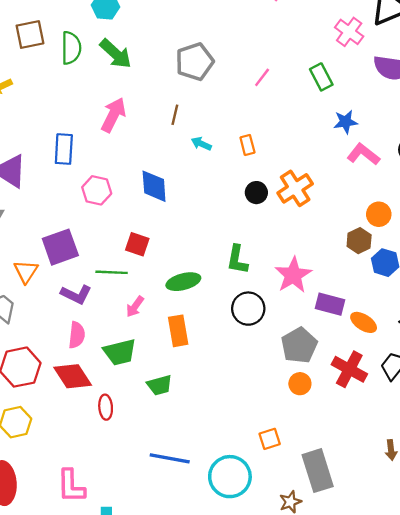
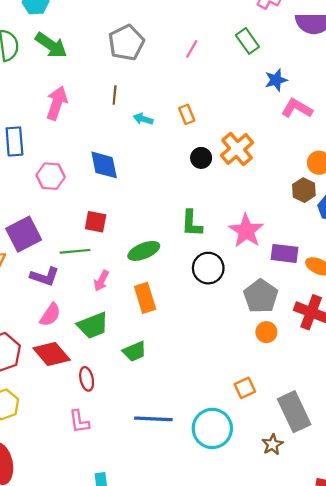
pink semicircle: (77, 335) -> (50, 315), turned 35
pink L-shape: (71, 486) -> (79, 421), moved, size x0.7

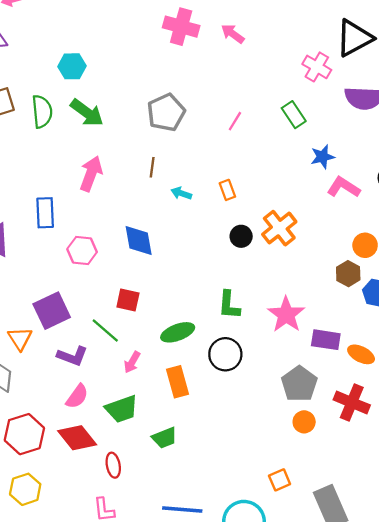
green line: (75, 251) -> (105, 330), turned 44
black circle: (208, 268) -> (225, 354), moved

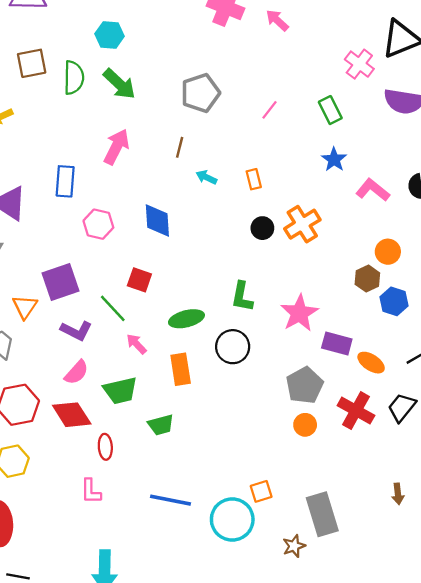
blue star: (323, 157) -> (334, 159), moved, turned -30
pink arrow: (132, 362) -> (136, 344), turned 100
orange square: (280, 480) -> (261, 491), moved

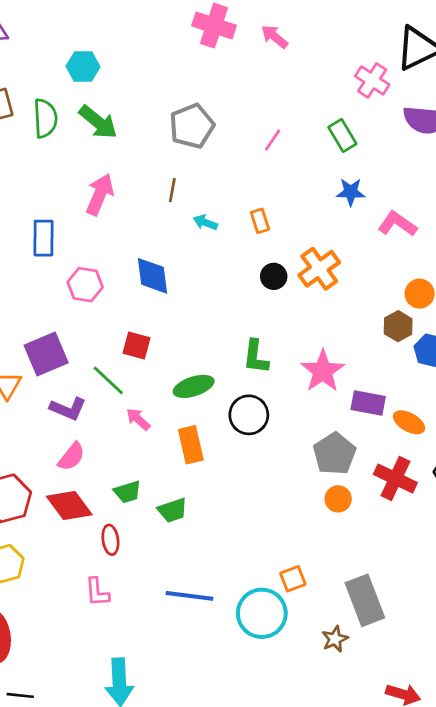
blue star: (334, 159) -> (351, 192), turned -30
green trapezoid: (120, 391) -> (127, 492), moved, size x0.7

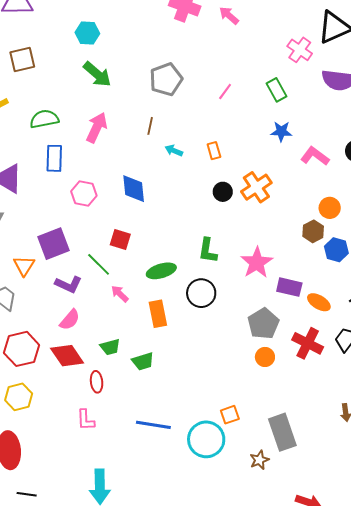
green semicircle: (45, 118) -> (44, 119), moved, turned -100

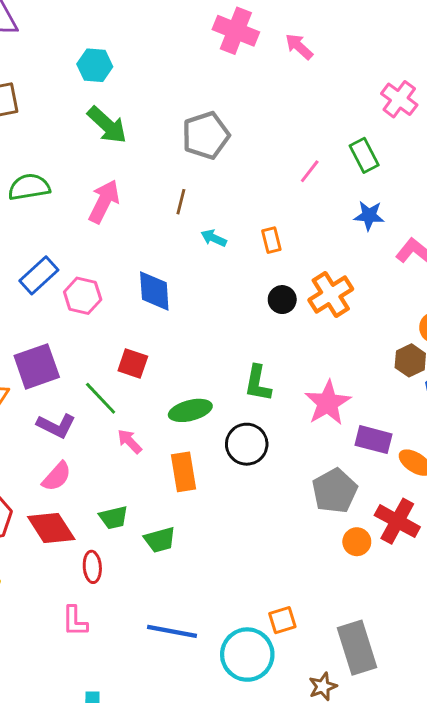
pink line: (225, 91) -> (310, 171), moved
blue rectangle: (54, 158) -> (39, 275), moved, turned 44
orange circle: (265, 357) -> (357, 542), moved

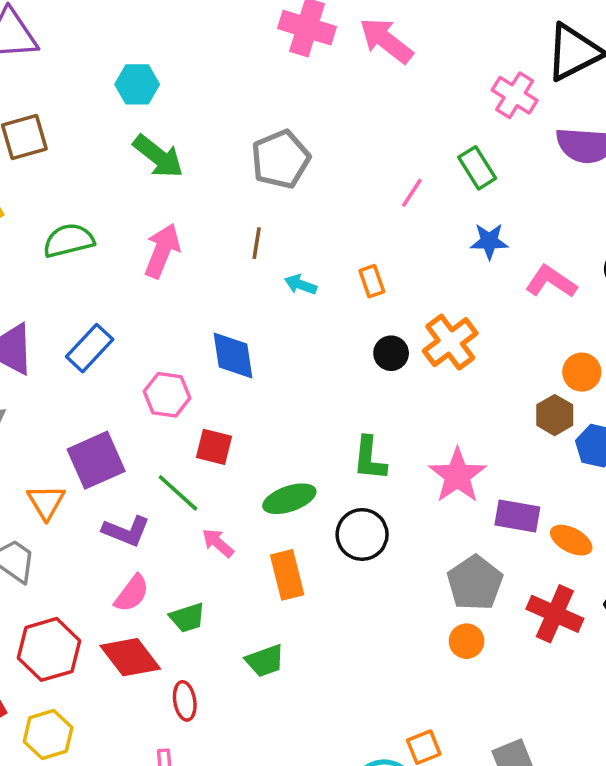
pink arrow: (299, 47) -> (386, 41), size x1.5
pink hexagon: (83, 296) -> (167, 395), moved
green trapezoid: (113, 518) -> (187, 618), moved
orange circle: (357, 542) -> (467, 641), moved

